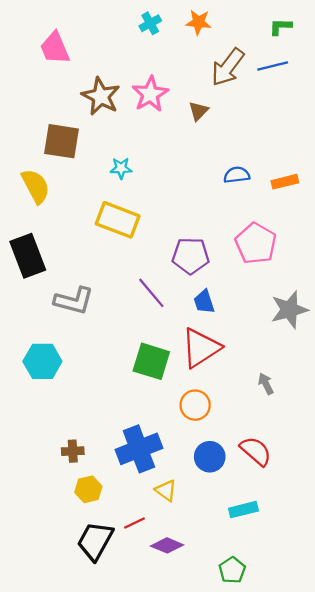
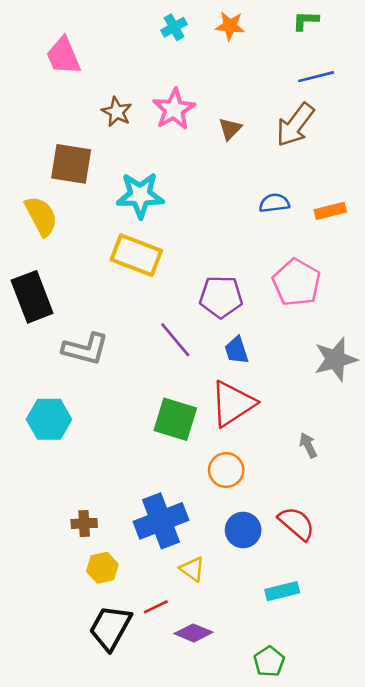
green L-shape: (280, 27) -> (306, 21), moved
brown arrow: (228, 67) -> (295, 125), moved
brown star: (101, 96) -> (117, 112), size x0.7
cyan star: (121, 168) -> (140, 195), size x1.8

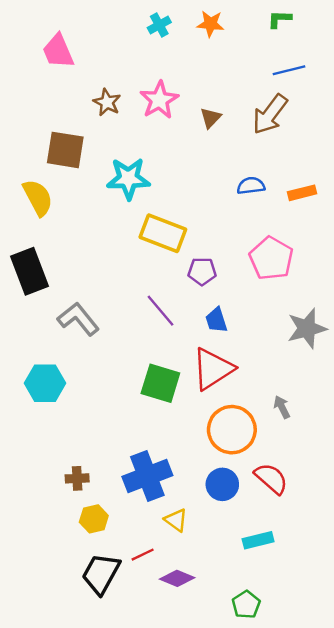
yellow rectangle: (136, 255) -> (163, 233), moved
purple pentagon: (221, 297) -> (202, 271), size x0.7
gray L-shape: (85, 349) -> (78, 319), turned -144
orange circle: (226, 470) -> (232, 430), moved, size x1.5

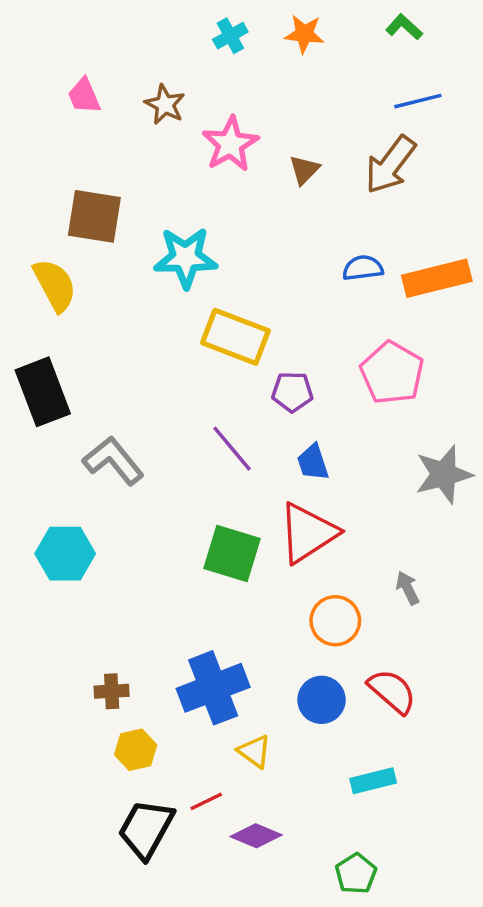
green L-shape: (279, 19) -> (404, 27), turned 40
pink trapezoid: (58, 51) -> (84, 96), moved, size x0.7
brown star: (107, 102) -> (165, 104), moved
orange rectangle: (302, 193) -> (437, 278), size x1.6
orange circle: (232, 430) -> (335, 621), size x0.7

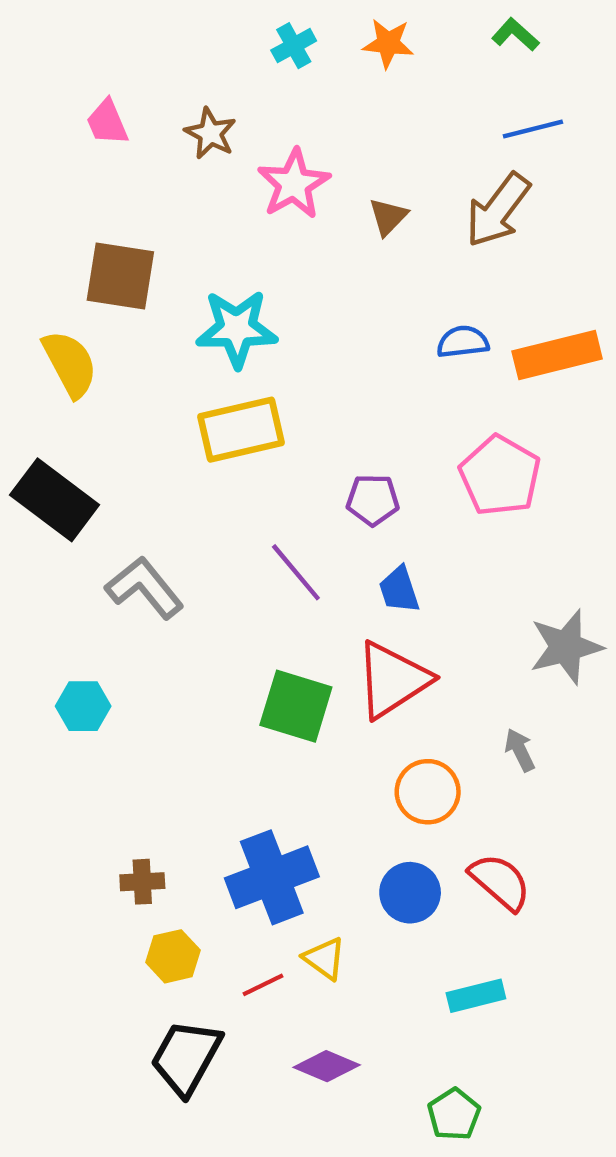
yellow rectangle: (235, 337) -> (241, 430), moved, turned -34
black rectangle: (43, 392) -> (55, 500), turned -32
gray star: (444, 474) -> (566, 647), moved
cyan hexagon: (65, 554) -> (83, 706), size x0.7
red line: (206, 801) -> (263, 985), moved

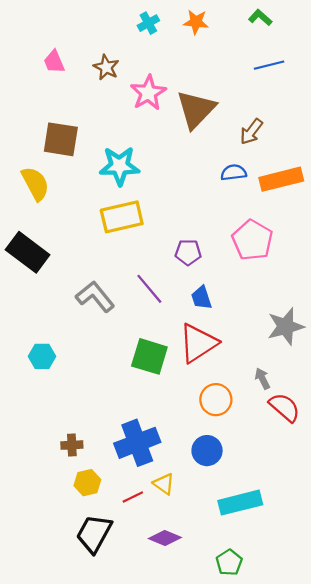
brown arrow: (498, 210) -> (251, 132), moved, size x0.7
brown triangle: (388, 217) -> (196, 109), size x2.0
gray L-shape: (145, 588) -> (95, 297), moved
red semicircle: (500, 882) -> (285, 407), moved
cyan rectangle: (476, 996) -> (240, 503), size x1.5

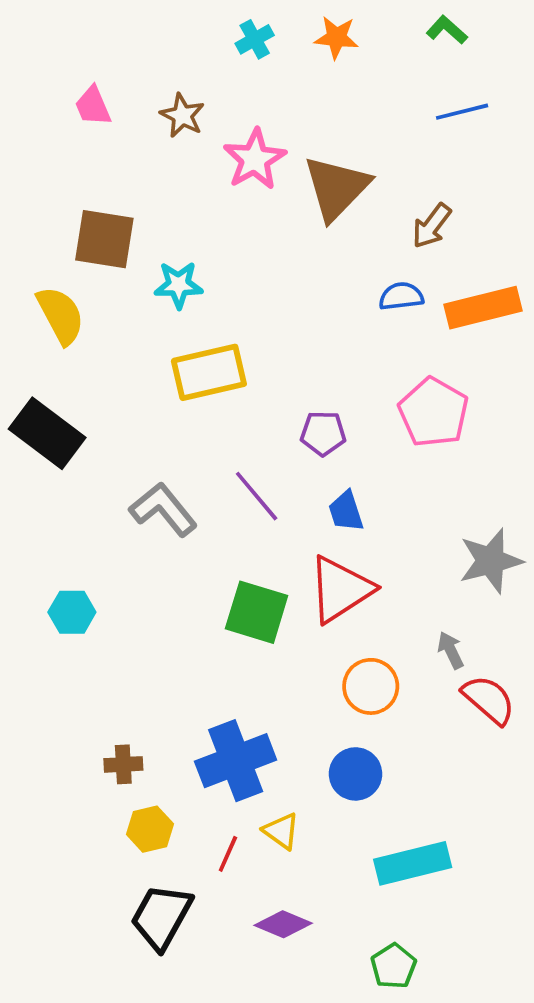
cyan star: (120, 166) -> (179, 285), moved, size x0.7
red line: (133, 497) -> (228, 854), turned -40

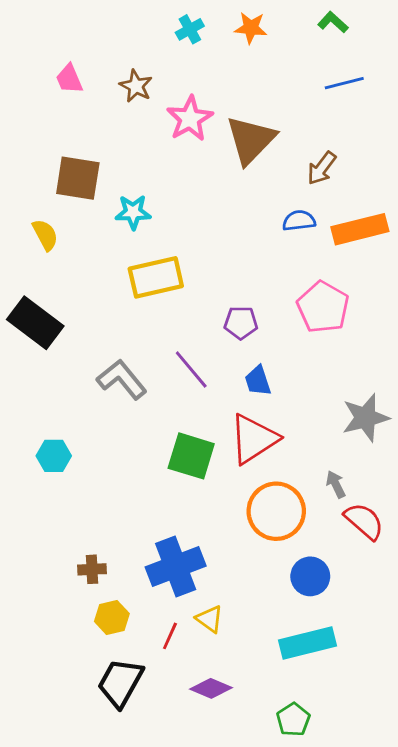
yellow semicircle: (61, 315) -> (45, 235), size x0.7
orange circle: (371, 686) -> (276, 511), size x1.4
blue circle: (355, 774) -> (310, 576), moved

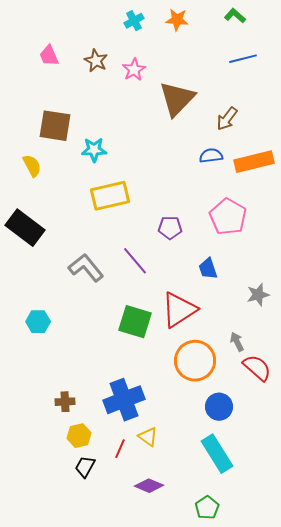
pink star: (190, 119) -> (134, 70), moved, size x0.7
blue trapezoid: (258, 381) -> (208, 269), moved
gray star: (366, 418) -> (258, 295), size x0.7
cyan rectangle: (307, 643) -> (217, 454), turned 72
black trapezoid: (120, 683) -> (85, 467), moved, size x0.6

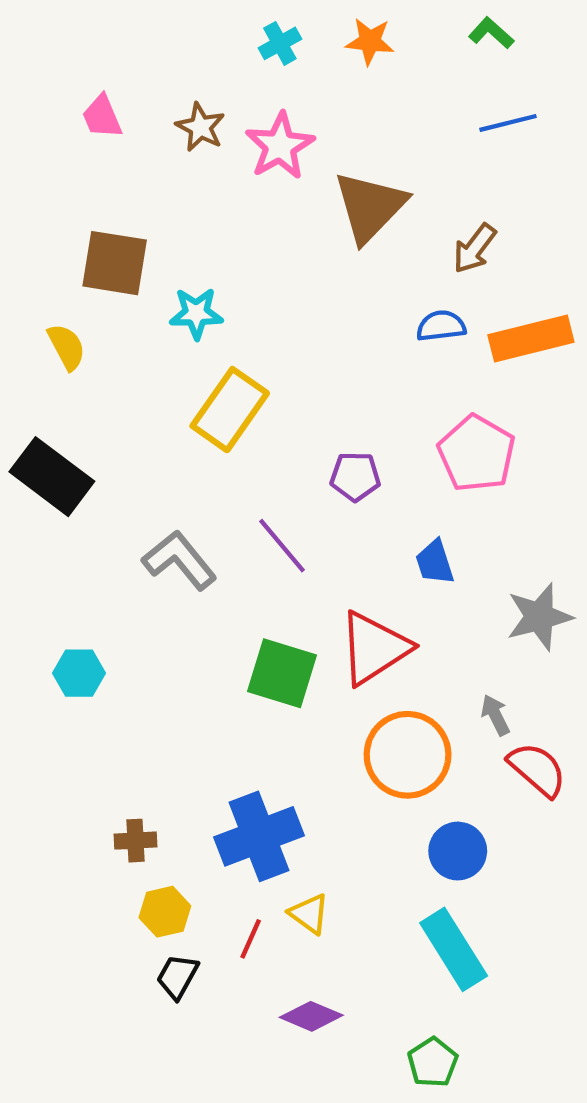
pink star: (134, 70) -> (280, 146), size x1.4
yellow rectangle: (110, 196) -> (230, 410), turned -42
gray star: (258, 295) -> (539, 617), size x1.4

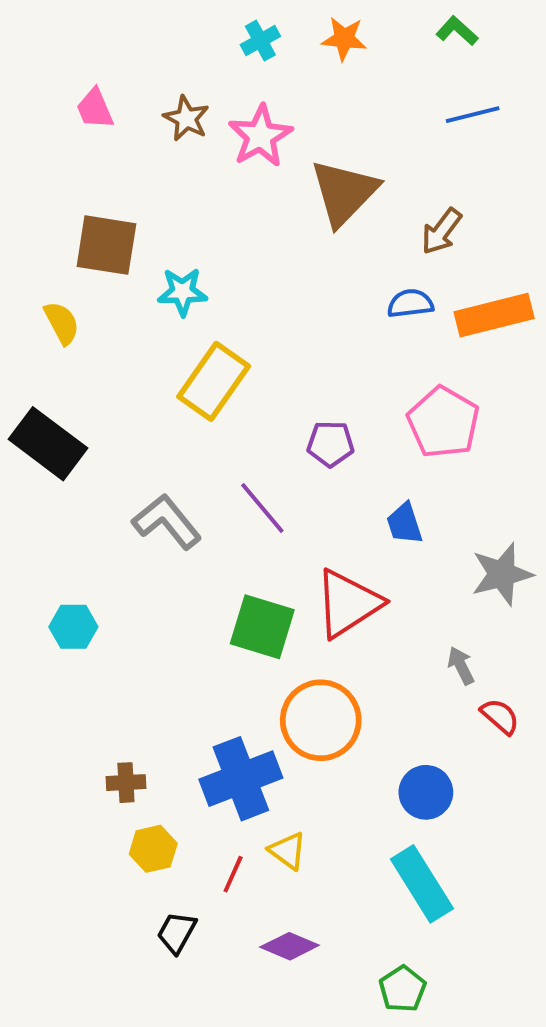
orange circle: (408, 755) -> (321, 720), moved
red semicircle: (537, 769) -> (500, 716), size x0.7
black trapezoid: (177, 977) -> (177, 933), moved

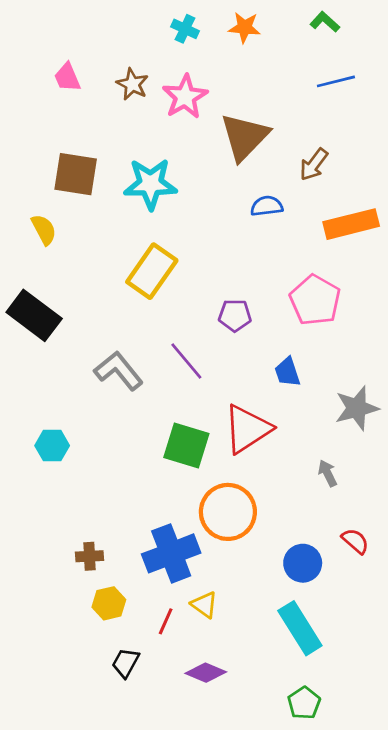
cyan cross: (260, 41) -> (185, 29), turned -36
cyan star: (182, 292) -> (150, 184), moved, size x1.5
blue semicircle: (410, 303) -> (267, 206), moved
red semicircle: (500, 716) -> (355, 541), moved
green pentagon: (403, 989) -> (304, 703), moved

